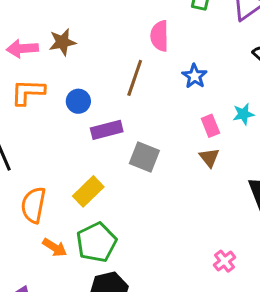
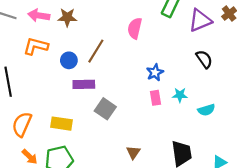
blue star: (195, 76) -> (155, 72), moved
brown line: (135, 78) -> (96, 51), moved
brown triangle: (209, 158) -> (133, 152), moved
yellow rectangle: (88, 191) -> (61, 124), turned 40

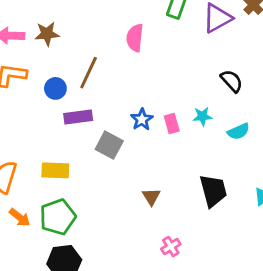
black semicircle: (204, 59) -> (232, 81), moved
blue star: (155, 72) -> (142, 119), moved

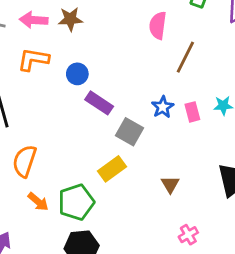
brown line: (89, 73) -> (185, 57), moved
purple rectangle: (78, 117) -> (99, 103), turned 40
yellow rectangle: (55, 170) -> (112, 169), moved, turned -40

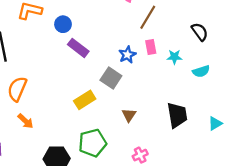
pink rectangle: (192, 112) -> (151, 47), moved
gray square: (129, 132) -> (111, 78), moved
green pentagon: (76, 202) -> (92, 143), moved

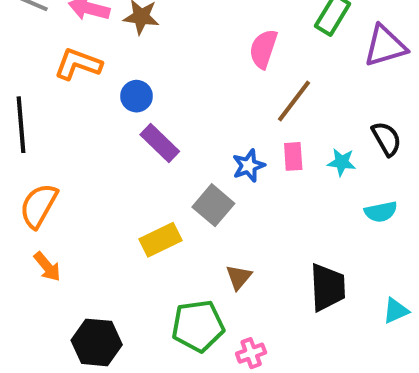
cyan star: (174, 57) -> (342, 162), moved
green pentagon: (92, 143) -> (198, 326), moved

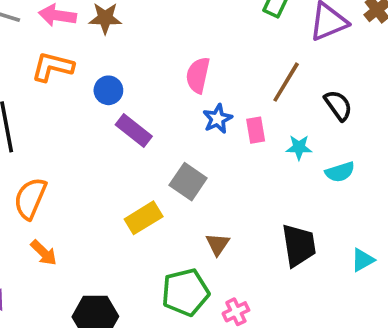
pink semicircle: (263, 49) -> (198, 75), moved
brown line: (294, 101) -> (286, 82), moved
cyan star: (342, 162) -> (299, 147), moved
blue star: (249, 166) -> (218, 119), moved

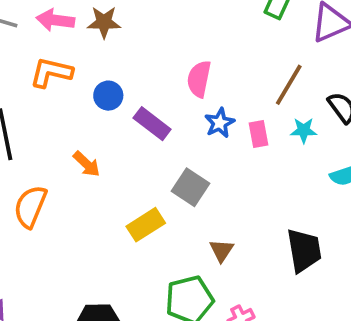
purple rectangle: (134, 131) -> (152, 124), moved
cyan star: (299, 147) -> (304, 130), moved
orange arrow: (44, 253) -> (87, 164), moved

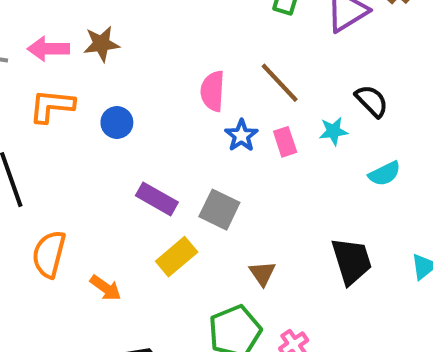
brown line: (289, 85) -> (280, 83), moved, turned -66
purple rectangle: (152, 124) -> (157, 199), moved
orange arrow: (87, 164) -> (106, 288), moved

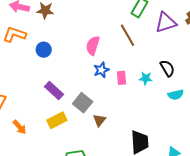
brown line: (280, 83) -> (128, 35), moved
cyan semicircle: (385, 174) -> (176, 95), moved
brown triangle: (262, 273) -> (99, 120), moved

